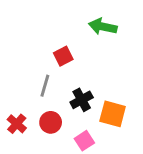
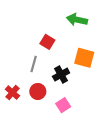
red square: (63, 56) -> (47, 42), turned -32
orange square: (113, 114) -> (84, 58), moved

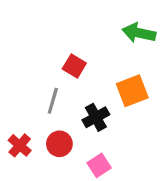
green arrow: (77, 20) -> (139, 33), moved
orange square: (84, 58) -> (132, 91), turned -36

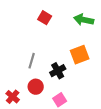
red square: (74, 66) -> (45, 18), moved
red cross: (20, 145) -> (13, 97), moved

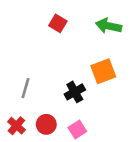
gray line: (32, 61) -> (26, 88), moved
red circle: (36, 87) -> (46, 124), moved

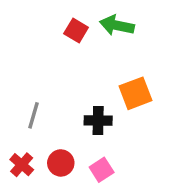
green arrow: (108, 26) -> (117, 25), moved
black cross: (75, 92) -> (98, 121), turned 30

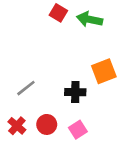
red square: (76, 30) -> (58, 13), moved
gray line: (34, 115) -> (26, 88), turned 36

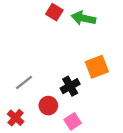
black cross: (75, 92) -> (70, 86), turned -30
red circle: (47, 124) -> (48, 106), moved

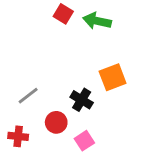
black cross: (70, 86) -> (82, 100), turned -30
red cross: (16, 118) -> (18, 136), turned -35

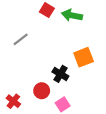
gray line: (28, 96) -> (21, 39), moved
red cross: (18, 136) -> (13, 101), turned 32

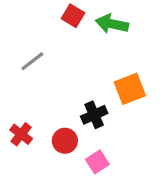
black cross: (60, 74) -> (94, 115), turned 35
red cross: (13, 101) -> (21, 134), moved

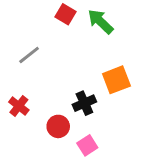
green arrow: (112, 24) -> (100, 21), turned 32
red cross: (21, 134) -> (19, 106), moved

